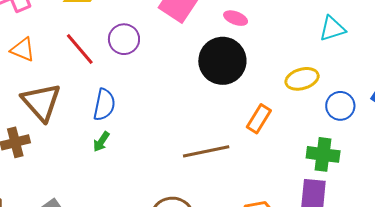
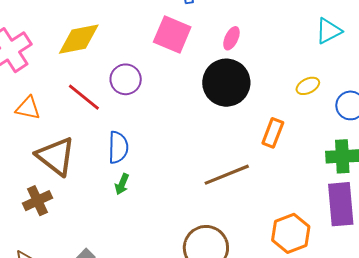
pink ellipse: (236, 18) -> (231, 38), turned -75
yellow ellipse: (302, 79) -> (308, 86), size x0.7

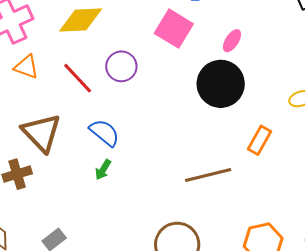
orange triangle: (28, 108) -> (26, 67), moved
blue semicircle: (118, 147) -> (104, 133), turned -60

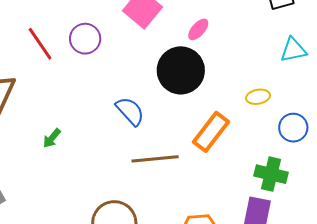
blue semicircle: (104, 133) -> (130, 111), moved
orange rectangle: (260, 140) -> (211, 132), size x1.4

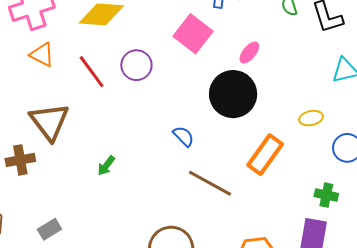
blue semicircle: (130, 111) -> (184, 136), size x0.7
brown line: (155, 159) -> (210, 183), turned 36
green cross: (271, 174) -> (326, 195), size x0.7

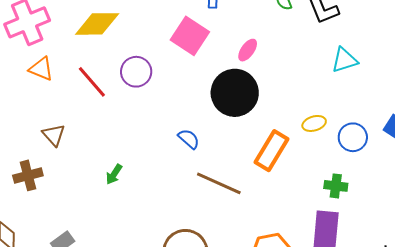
yellow ellipse: (311, 118) -> (314, 123), moved
brown triangle: (49, 122) -> (54, 135), size x0.6

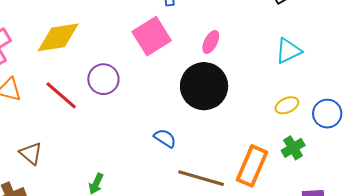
pink square: (190, 36) -> (152, 36), turned 33
cyan triangle: (344, 60) -> (288, 51), moved
orange rectangle: (272, 151) -> (252, 166), moved
green cross: (336, 186) -> (293, 148), moved, turned -30

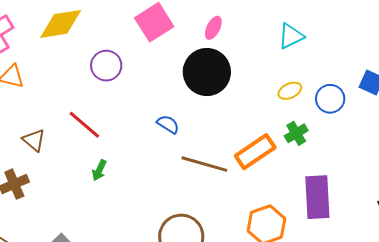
red line: (61, 95) -> (84, 125), moved
orange rectangle: (252, 166) -> (255, 152), turned 33

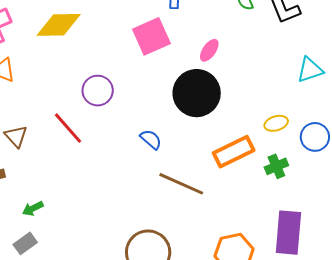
cyan triangle: (291, 36) -> (310, 70), moved
purple circle: (106, 66) -> (98, 91), moved
orange rectangle: (255, 152) -> (234, 152), moved
green arrow: (99, 170) -> (33, 209), moved, turned 30

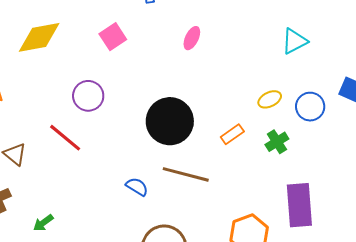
pink square: (151, 36) -> (113, 37), moved, size x0.7
black circle: (197, 93) -> (170, 121), moved
blue semicircle: (151, 139) -> (137, 187), moved
orange rectangle: (234, 152) -> (232, 134), size x0.6

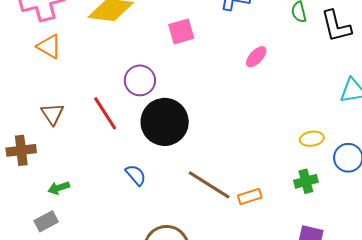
black circle: (170, 121) -> (165, 122), moved
orange rectangle: (232, 134) -> (250, 196), moved
blue semicircle: (137, 187) -> (136, 175), moved

